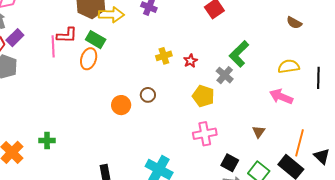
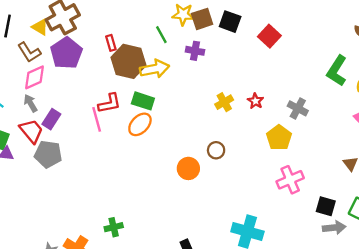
green L-shape: (239, 54) -> (337, 71), moved
orange ellipse: (89, 59) -> (140, 124), turned 40
yellow pentagon: (203, 96) -> (279, 138), turned 30

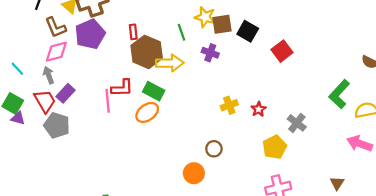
orange circle: (188, 168) -> (194, 173), moved

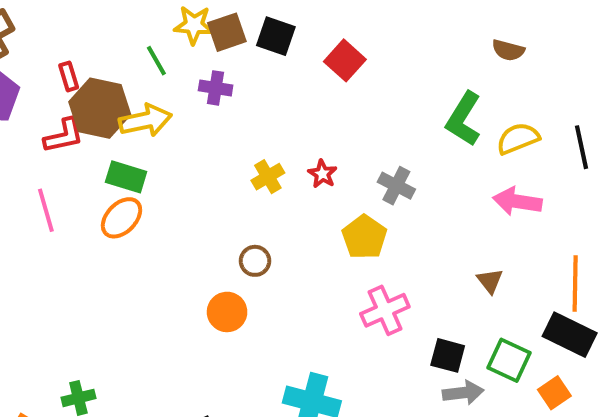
red L-shape: (122, 88) -> (64, 136), moved

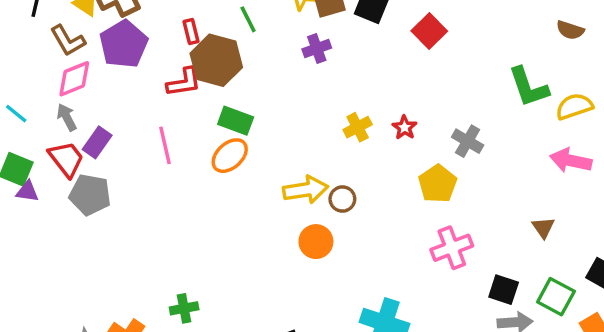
green line: (156, 61) -> (248, 19), moved
purple cross: (216, 88) -> (317, 48), turned -32
green L-shape: (464, 119) -> (528, 87), turned -54
yellow arrow: (145, 120) -> (306, 190), moved

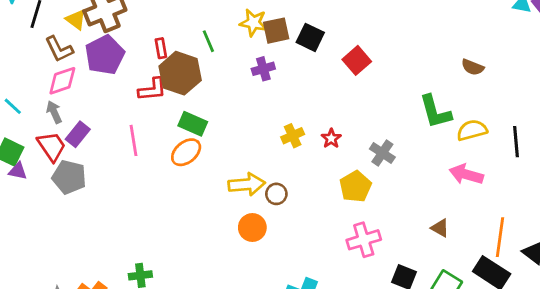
brown triangle: (543, 227) -> (440, 228), turned -30

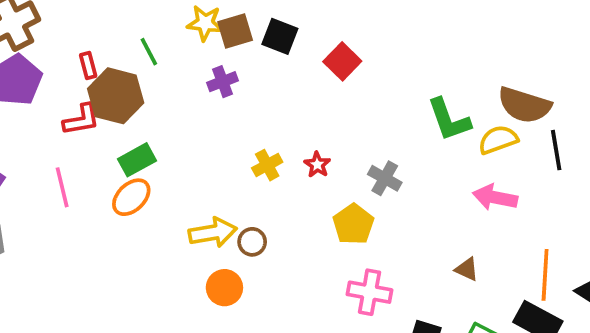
brown semicircle: (473, 67) -> (524, 105), moved, size x1.8
green rectangle: (193, 124) -> (137, 160), turned -48
pink cross: (364, 240) -> (369, 292), turned 32

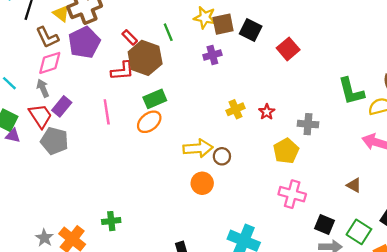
red rectangle: (88, 65) -> (130, 37), turned -35
gray cross: (385, 178) -> (308, 124), turned -30

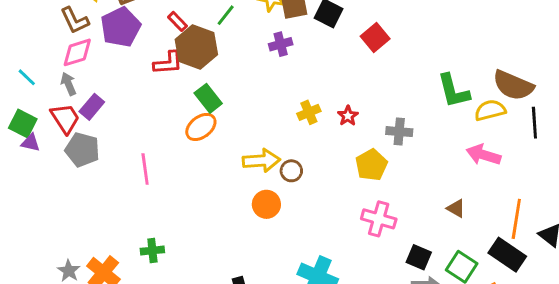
green line: (168, 32) -> (226, 15), turned 60
green rectangle: (155, 99) -> (208, 98), turned 75
pink line: (107, 112) -> (145, 169), moved

